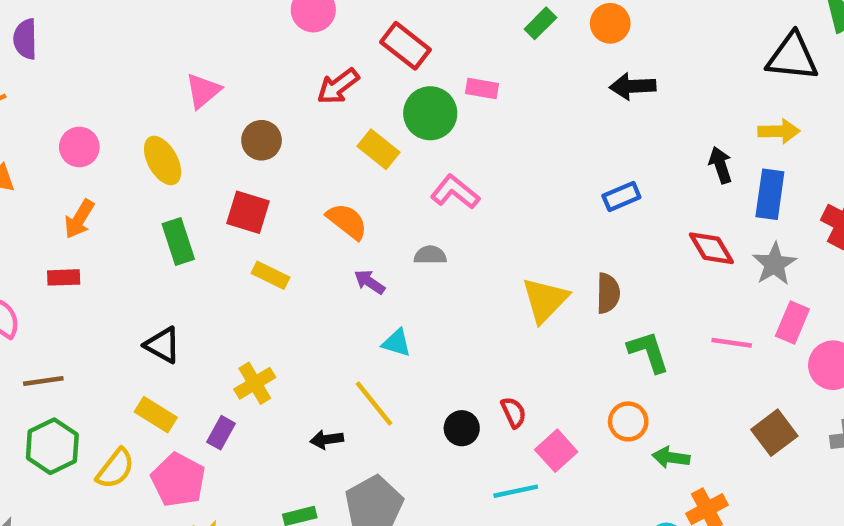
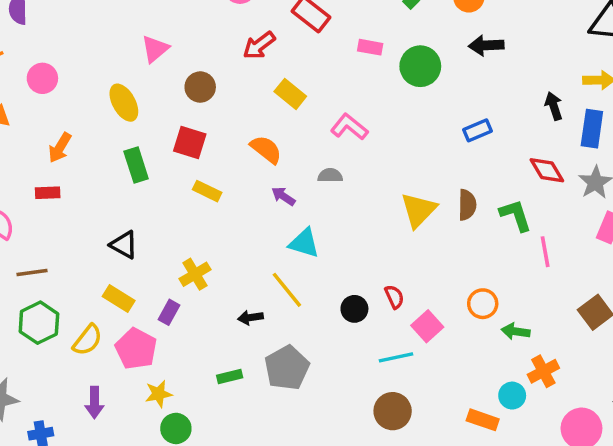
green circle: (430, 113) -> (420, 66), moved
pink circle: (79, 147) -> (42, 78), moved
cyan triangle: (396, 343) -> (304, 243), size x1.4
pink line: (732, 343) -> (545, 252), moved, turned 72
green L-shape: (648, 352) -> (516, 215), moved

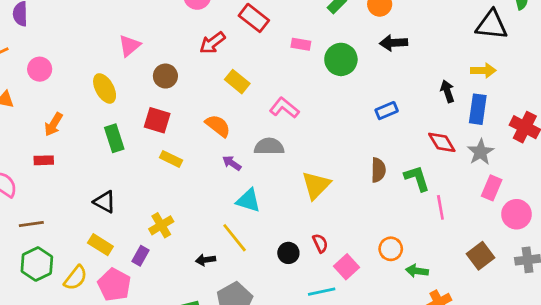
gray semicircle: (330, 175) -> (269, 147), size x1.5
yellow triangle: (419, 210) -> (316, 185), moved

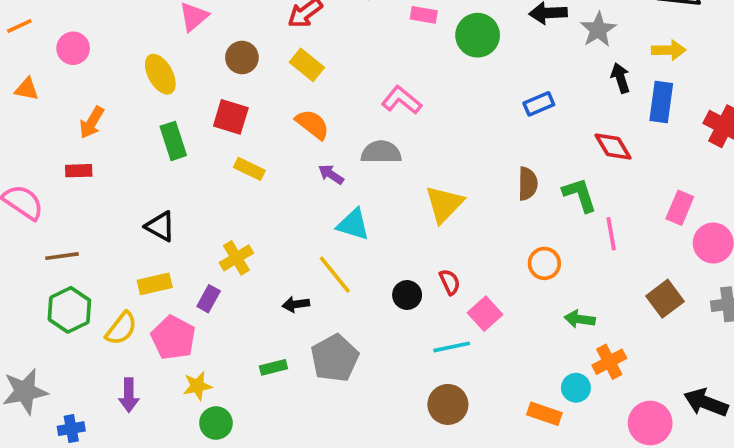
yellow rectangle: (237, 82) -> (307, 65), moved
gray star: (481, 152) -> (598, 30), moved
yellow rectangle: (100, 245) -> (155, 284), turned -45
orange circle: (391, 249) -> (544, 263), moved

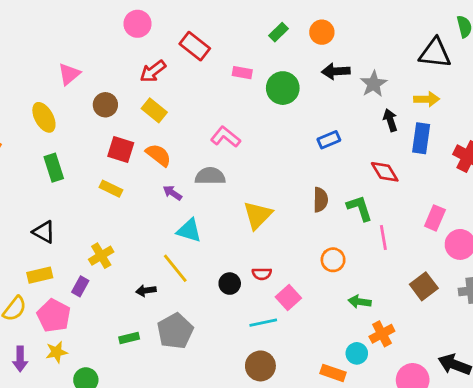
red square: (231, 117) -> (121, 149), moved
red semicircle: (450, 282) -> (262, 274), turned 114
yellow star: (197, 386) -> (57, 352), moved

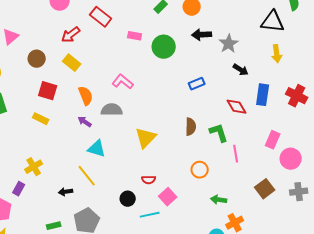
yellow arrow: (427, 99) -> (277, 54), moved, turned 84
black arrow: (390, 120) -> (241, 70), turned 140
blue rectangle: (421, 138) -> (263, 95), moved
orange semicircle: (158, 155) -> (86, 96), moved, turned 30
black circle: (230, 284) -> (128, 199), moved

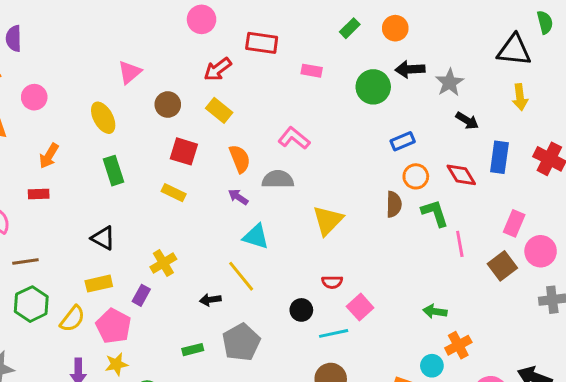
red rectangle: (101, 17) -> (262, 43), turned -30
green circle: (164, 47) -> (373, 87), moved
orange circle: (200, 170) -> (416, 176), moved
brown square: (265, 189) -> (502, 266), moved

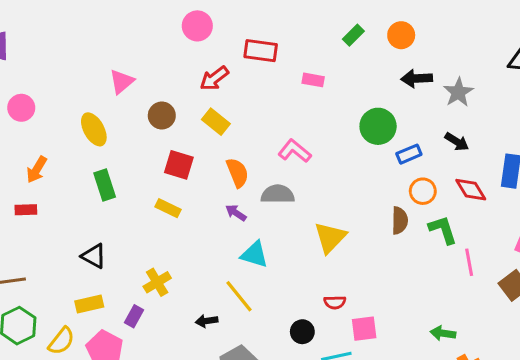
green circle: (373, 87) -> (378, 126), moved
black arrow: (467, 121) -> (457, 142), moved
pink square: (360, 307) -> (364, 329), turned 35

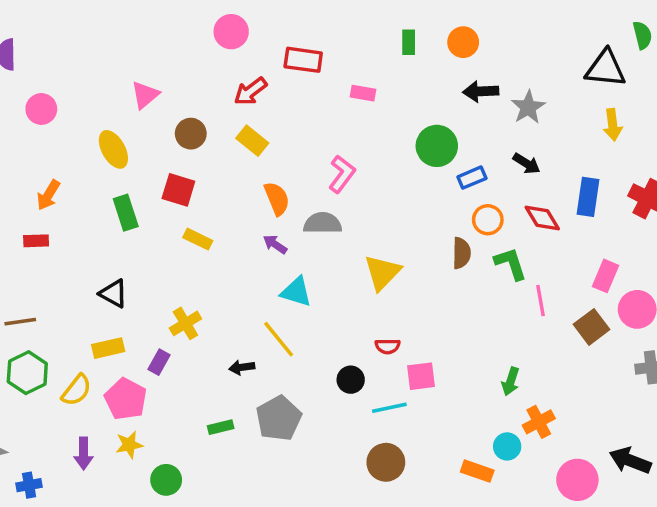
green rectangle: (353, 35) -> (409, 42), turned -45
pink circle: (21, 108) -> (41, 109), moved
pink L-shape: (295, 151) -> (342, 174), turned 88
red square: (179, 165) -> (178, 190), moved
green arrow: (443, 333) -> (511, 381), turned -80

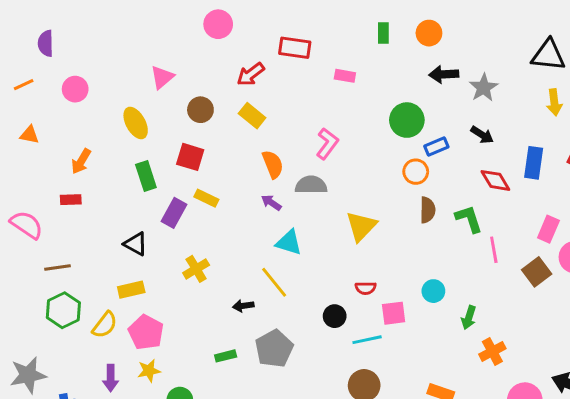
pink circle: (231, 32) -> (218, 24), moved
orange circle: (488, 220) -> (416, 172), moved
purple rectangle: (159, 362) -> (174, 213), moved, size x1.4
cyan circle: (507, 446) -> (433, 291), moved

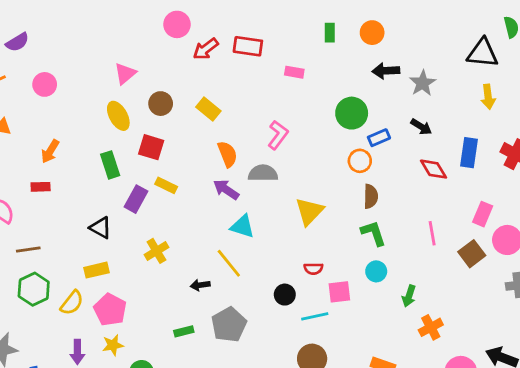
purple semicircle: (46, 43) -> (17, 42), turned -120
red arrow: (251, 74) -> (206, 49), moved
yellow ellipse: (136, 123) -> (118, 116), moved
purple arrow: (271, 203) -> (226, 190), size x1.4
green L-shape: (469, 219) -> (373, 233), moved

